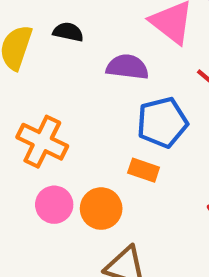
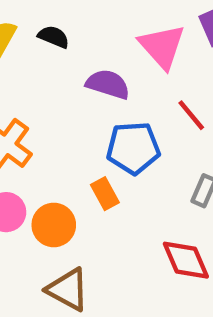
orange rectangle: (144, 170) -> (105, 194), turned 32

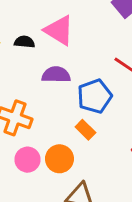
pink triangle: (162, 46) -> (59, 30), moved
purple semicircle: (108, 84) -> (56, 75), moved

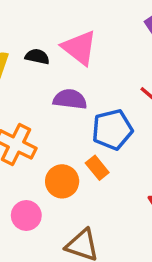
orange circle: (59, 159) -> (62, 181), moved
pink circle: (27, 160) -> (26, 215), moved

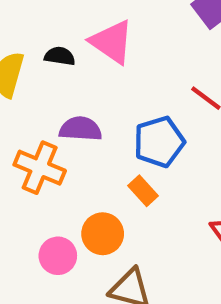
purple semicircle: (70, 99) -> (81, 129), moved
orange circle: (62, 181) -> (103, 234), moved

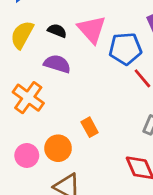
purple semicircle: (81, 129) -> (57, 64), moved
blue pentagon: (159, 142) -> (125, 49), moved

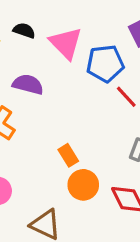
black semicircle: (57, 31) -> (24, 31), moved
orange circle: (58, 148) -> (83, 185), moved

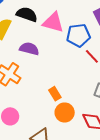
black semicircle: (24, 31) -> (27, 14), size x1.5
pink triangle: (66, 43) -> (53, 22), turned -30

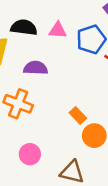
pink triangle: (53, 22) -> (58, 30), size x0.7

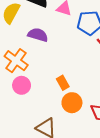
pink circle: (30, 154) -> (22, 85), moved

